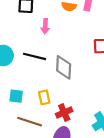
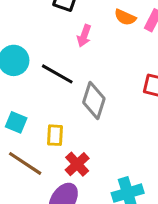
red cross: (64, 112) -> (77, 164), turned -35

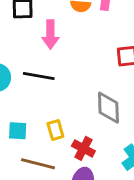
pink arrow: (84, 36) -> (50, 35), size x1.4
gray diamond: (94, 101) -> (108, 108), moved

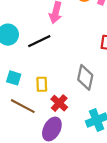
black line: (39, 76) -> (39, 41), turned -50

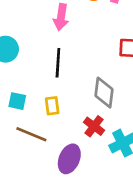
black line: (39, 41) -> (58, 63), moved, turned -55
red cross: (59, 103) -> (94, 126), moved

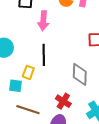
yellow rectangle: (52, 106) -> (28, 72), moved, turned 32
red cross: (94, 126) -> (63, 101), moved

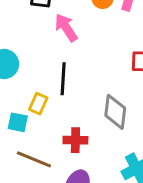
pink arrow: (43, 21) -> (66, 28), turned 138
red cross: (63, 101) -> (75, 140), moved, turned -35

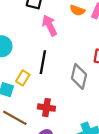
gray diamond: (115, 112) -> (79, 76), moved

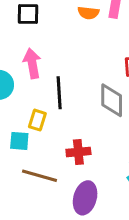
pink arrow: (50, 25) -> (32, 63), moved, turned 30

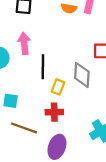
yellow rectangle: (37, 120) -> (58, 87), moved

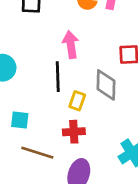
pink arrow: (24, 43) -> (71, 45), moved

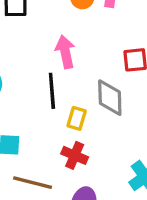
red cross: (74, 132) -> (75, 155), turned 30

